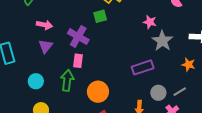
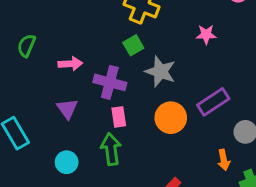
pink arrow: (44, 25) -> (70, 64), moved
gray star: (162, 41) -> (160, 72), moved
orange circle: (98, 92) -> (171, 118), moved

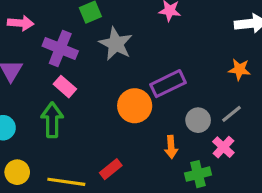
pink rectangle: (119, 117) -> (65, 87), turned -48
orange circle: (171, 118) -> (135, 106), moved

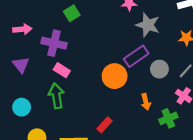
gray star: (116, 44) -> (148, 25), moved
gray circle: (198, 120) -> (159, 69), moved

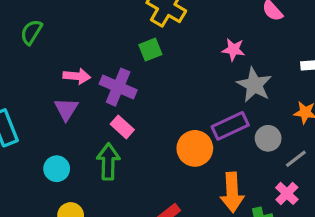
pink arrow: (22, 29) -> (77, 76), moved
gray circle: (159, 69) -> (268, 138), moved
orange arrow: (146, 102) -> (232, 192), size x1.6

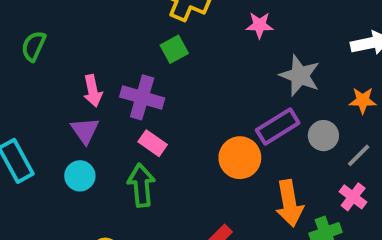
pink star: (233, 50) -> (260, 25), moved
pink arrow: (77, 76) -> (93, 91), turned 80
cyan circle: (57, 169) -> (80, 176), moved

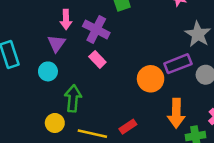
green arrow: (141, 185) -> (73, 98), moved

